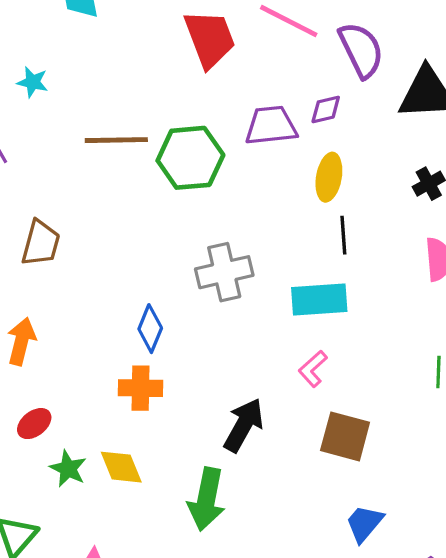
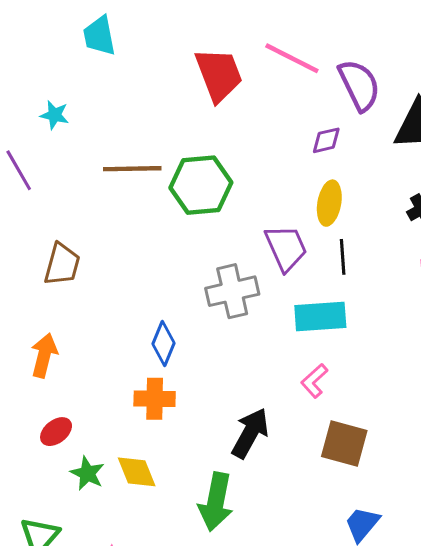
purple trapezoid: (271, 126) -> (286, 248), moved, turned 72

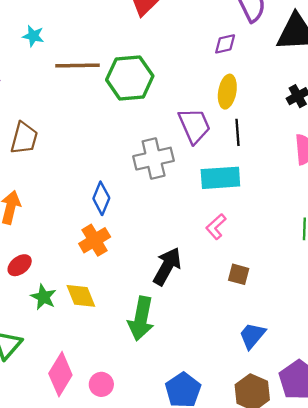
cyan star: (55, 115) -> (33, 36), moved
orange cross: (155, 399) -> (95, 240), turned -32
brown square: (344, 444) -> (239, 274), size x0.6

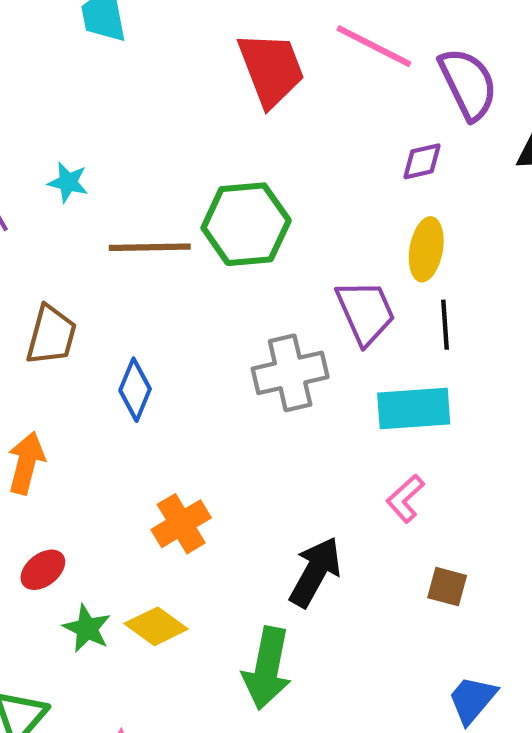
cyan star: (33, 36) -> (68, 182), moved
brown line: (77, 65) -> (150, 247), moved
blue diamond: (101, 198) -> (135, 390), moved
yellow diamond: (81, 296) -> (156, 626), turned -32

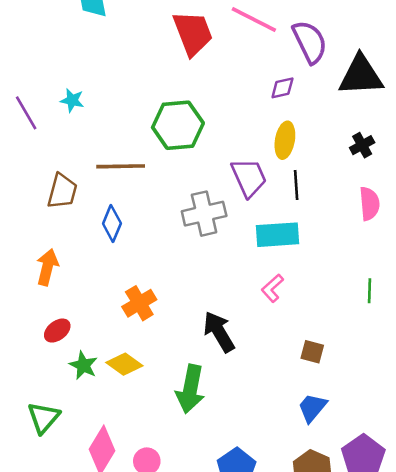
brown line: (150, 247) -> (121, 166), moved
black arrow: (315, 572) -> (219, 332), turned -60
brown square: (447, 587) -> (312, 352), moved

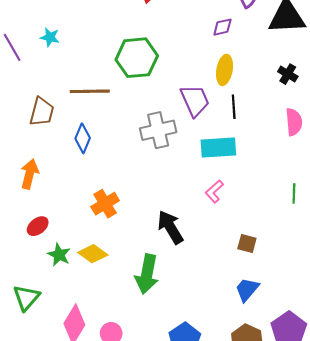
black cross: (362, 145) -> (288, 74), turned -30

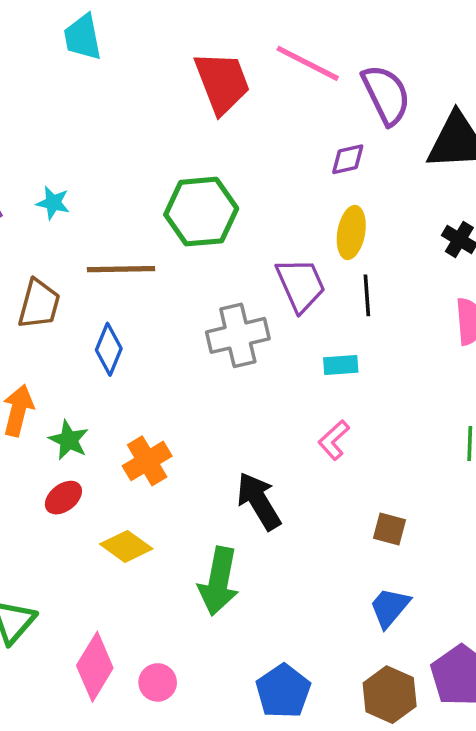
cyan star: (50, 37) -> (53, 203), moved
cyan rectangle: (218, 148) -> (341, 365), size x0.6
red ellipse: (38, 226) -> (63, 498), moved
green star: (59, 255) -> (69, 440), moved

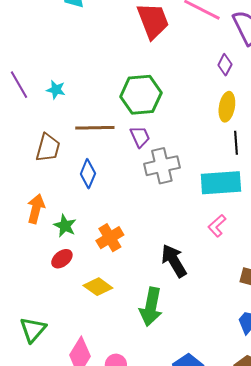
purple diamond: (348, 159) -> (225, 65), turned -50
purple trapezoid: (301, 285) -> (140, 137), moved, size x0.7
cyan rectangle: (341, 365) -> (221, 183), size x2.0

